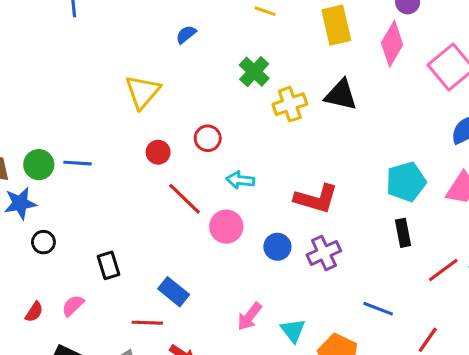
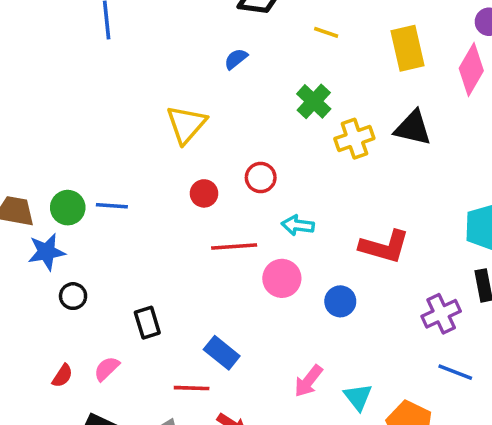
red line: (184, 199) -> (234, 247), turned -48
purple cross: (324, 253) -> (441, 314), moved

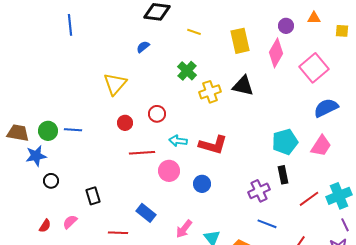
red L-shape: (385, 247) -> (213, 145), moved
blue rectangle: (222, 353) -> (146, 213), moved

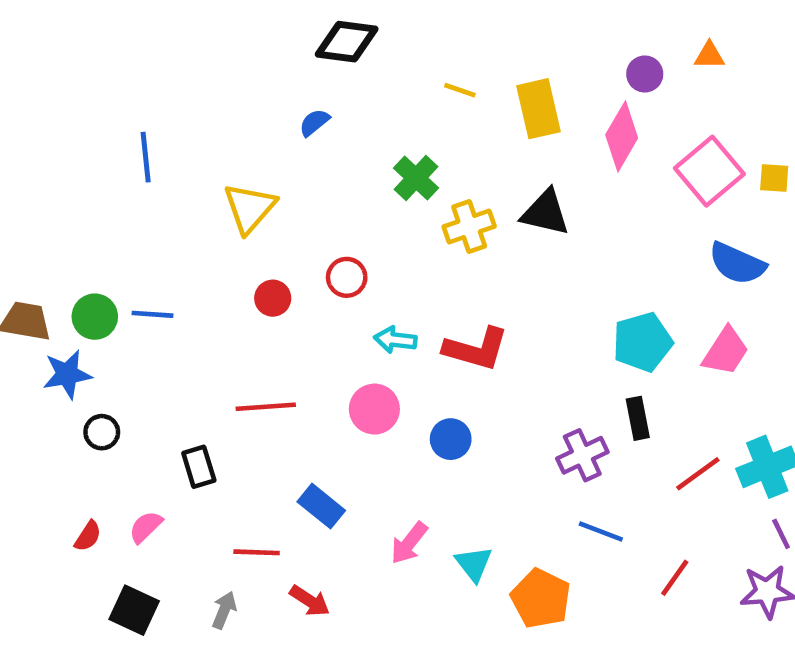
blue line: (70, 25) -> (146, 157), moved
yellow square: (342, 31) -> (774, 178), moved
yellow line: (194, 32) -> (460, 90), moved
blue semicircle: (326, 108) -> (737, 263), turned -130
red line: (142, 153) -> (266, 407), moved

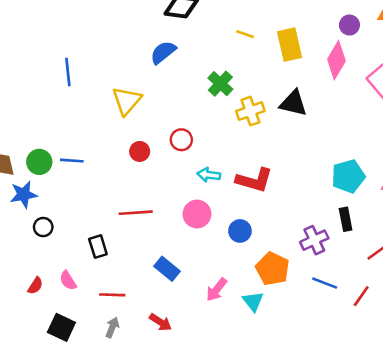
blue semicircle: (314, 123) -> (163, 52), size x1.5
pink semicircle: (146, 527) -> (68, 280), turned -78
red line: (257, 552) -> (112, 295), moved
red line: (675, 578) -> (361, 296), moved
orange pentagon: (541, 599) -> (273, 269), moved

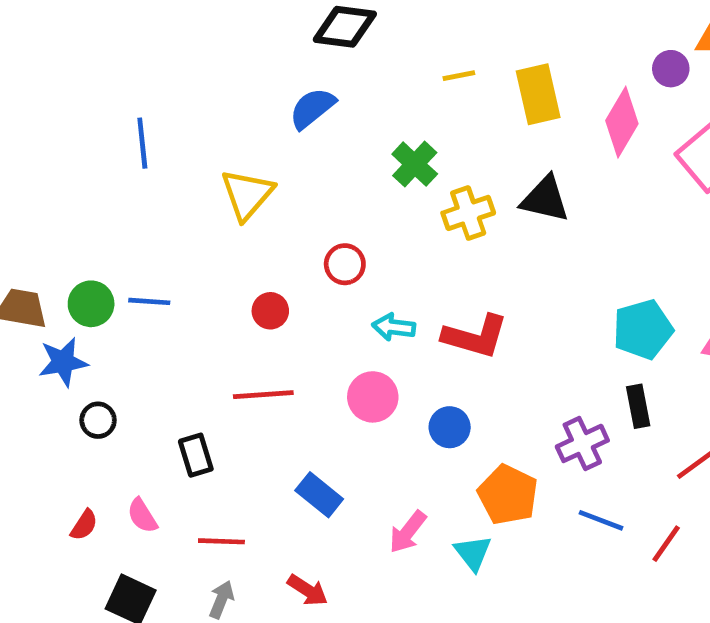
purple circle: (349, 25) -> (671, 69), moved
yellow line: (245, 34) -> (459, 76), turned -30
red circle: (140, 151) -> (270, 311), moved

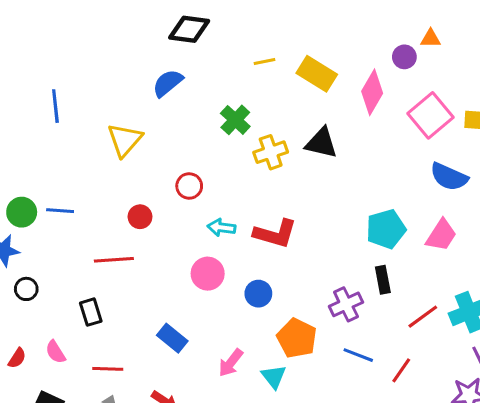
yellow rectangle: (538, 94) -> (317, 74), turned -45
red line: (263, 395) -> (114, 260), moved

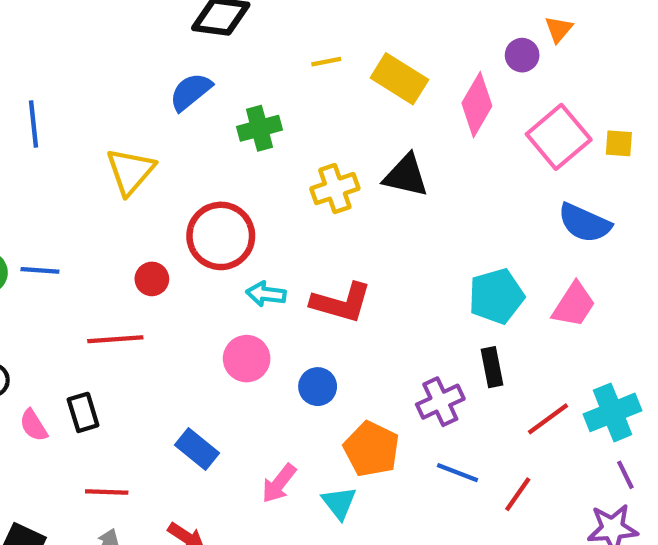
orange triangle: (431, 38) -> (559, 29), turned -50
green cross: (235, 120) -> (259, 128), moved, turned 32
red circle: (189, 186) -> (221, 236), size x1.8
pink semicircle: (55, 352) -> (33, 425), moved

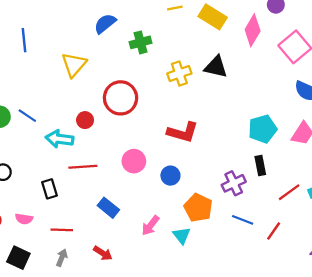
blue line: (40, 270) -> (27, 116), turned 30
cyan arrow: (266, 294) -> (60, 139), moved, size x1.4
red line: (115, 339) -> (83, 167), moved
pink semicircle: (33, 425) -> (24, 219), moved, turned -49

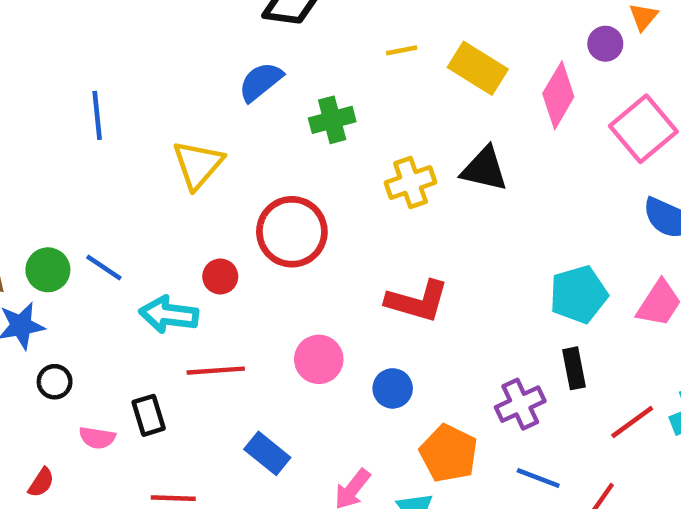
pink semicircle: (24, 219) -> (97, 438), moved

